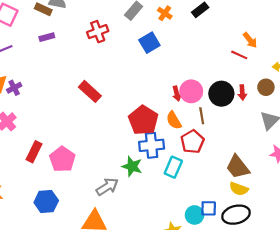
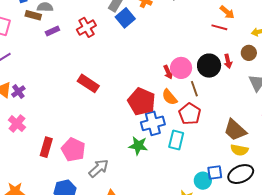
purple rectangle: (47, 37) -> (52, 31), moved
blue square: (149, 43) -> (125, 18), moved
gray arrow: (107, 187) -> (99, 168), moved

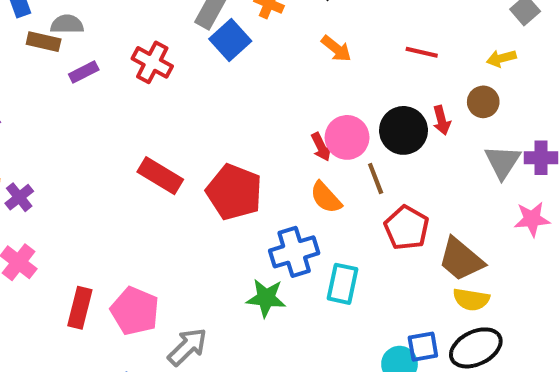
orange arrow: (227, 12) -> (336, 49), moved
red cross: (86, 27) -> (152, 62), turned -30
red pentagon: (142, 102) -> (234, 192), moved
red pentagon: (190, 114) -> (407, 228), moved

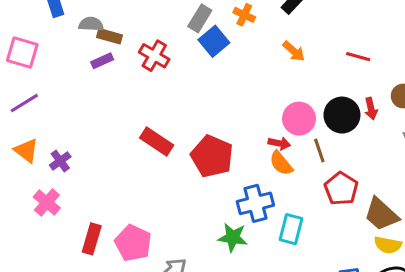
brown rectangle: (44, 42) -> (110, 36), moved
red arrow: (321, 147) -> (279, 143), moved, turned -55
purple cross: (19, 197) -> (60, 161), moved

